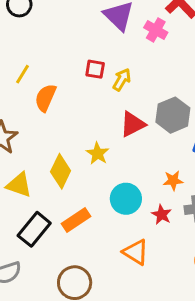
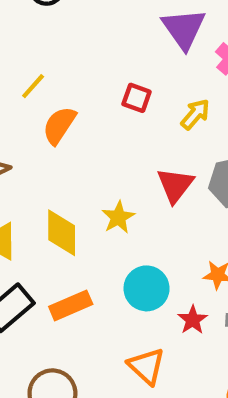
yellow arrow: (122, 80) -> (195, 114), moved
red triangle: (133, 124) -> (175, 185), turned -36
yellow diamond: (61, 171) -> (62, 233), turned -36

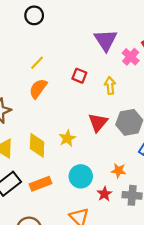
yellow line: (33, 86) -> (37, 63), moved
yellow arrow: (195, 114) -> (110, 86), turned -49

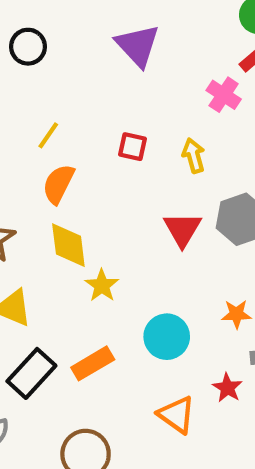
purple triangle: (106, 40) -> (138, 45), moved
yellow star: (67, 138) -> (102, 286), moved
yellow diamond: (37, 145) -> (68, 245), moved
red star: (104, 194) -> (227, 388), moved

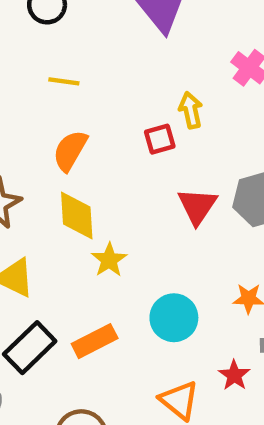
yellow line: (48, 135) -> (64, 81), moved, turned 60
red square: (133, 147) -> (160, 139), moved, turned -32
yellow arrow: (194, 156) -> (191, 110), moved

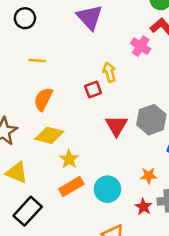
yellow diamond: (77, 215) -> (49, 135), turned -68
orange rectangle: (95, 341) -> (71, 186), moved
red star: (234, 375) -> (143, 207), moved

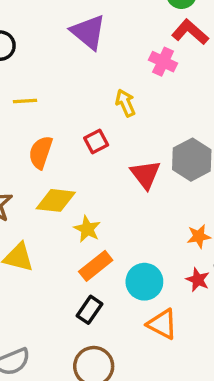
red square: (93, 90) -> (96, 141), moved
cyan circle: (107, 189) -> (144, 282), moved
black rectangle: (28, 211) -> (90, 310), moved, size x0.7

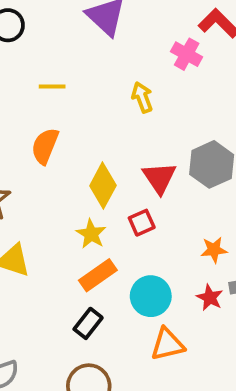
yellow line: (25, 101) -> (52, 87), moved
red square: (96, 141) -> (142, 223), moved
yellow diamond: (56, 200) -> (103, 186), moved, turned -72
orange triangle: (162, 324) -> (167, 344), turned -44

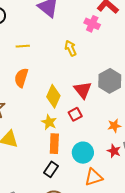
orange rectangle: (98, 275) -> (54, 144), turned -48

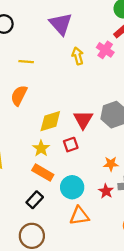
yellow arrow: (71, 48) -> (78, 56), moved
yellow diamond: (53, 96) -> (50, 121), turned 40
orange rectangle: (54, 144) -> (43, 173), turned -72

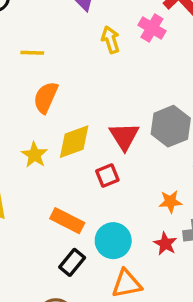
orange semicircle: (19, 95) -> (46, 97), moved
yellow star: (41, 148) -> (34, 155), moved
black rectangle: (35, 200) -> (72, 262), moved

